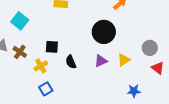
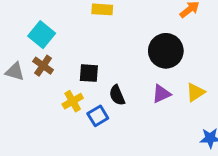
brown cross: (20, 52) -> (43, 66), moved
blue square: (46, 89) -> (98, 116), moved

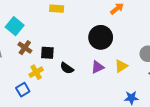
brown cross: (43, 66) -> (25, 48), moved
black semicircle: (117, 95) -> (67, 68), turned -32
blue square: (98, 116) -> (23, 90), moved

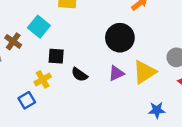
cyan square: (15, 26) -> (39, 27), moved
brown cross: (25, 48) -> (13, 41), moved
yellow triangle: (121, 66) -> (144, 72), size x1.5

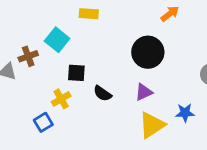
brown cross: (13, 41) -> (28, 56), turned 35
yellow triangle: (144, 72) -> (152, 125), moved
blue star: (157, 110) -> (185, 113), moved

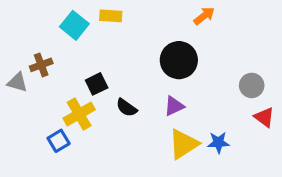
cyan square: (57, 40) -> (74, 25), moved
black square: (76, 73) -> (97, 84), turned -30
yellow cross: (61, 99) -> (79, 114), size x1.4
blue star: (185, 113) -> (218, 142), moved

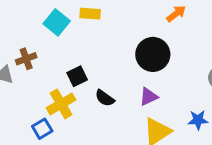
blue star: (218, 142) -> (198, 120), moved

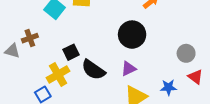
black semicircle: (105, 98) -> (93, 70), size x1.5

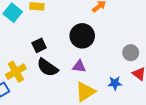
black square: (71, 52) -> (39, 45), moved
purple triangle: (129, 69) -> (79, 66), turned 32

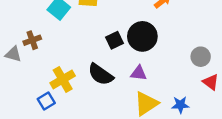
black square: (39, 45) -> (115, 40), moved
blue star: (115, 83) -> (180, 105), moved

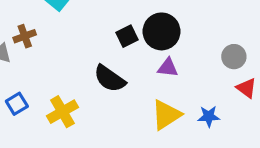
purple triangle: (139, 73) -> (168, 68), moved
yellow cross: (63, 79) -> (62, 112), moved
blue square: (46, 101) -> (17, 104), moved

